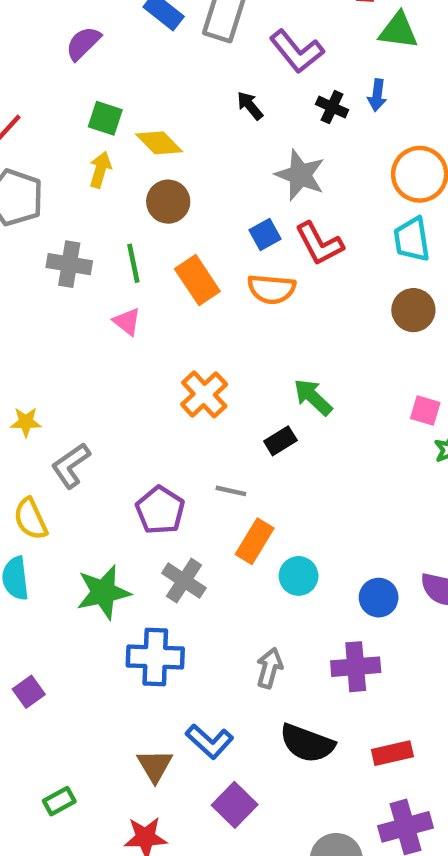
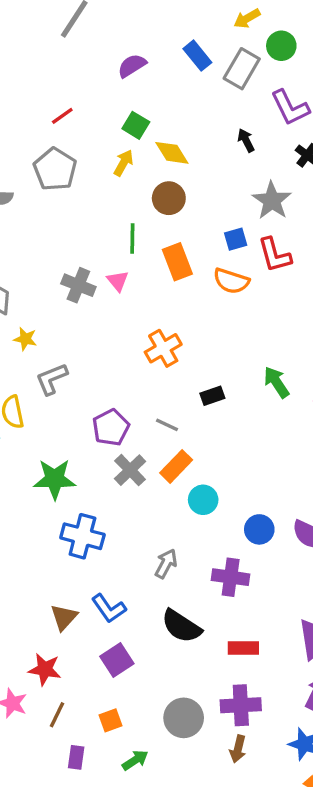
gray cross: (69, 264) -> (78, 285), moved
green arrow: (313, 397) -> (276, 382), moved
gray cross: (184, 581) -> (130, 470), moved

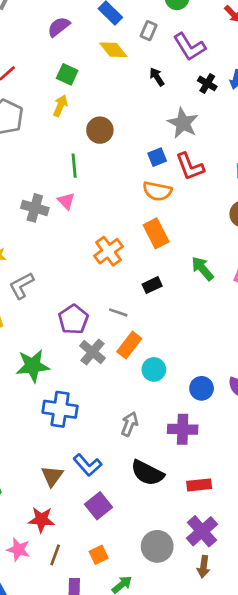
gray rectangle: (242, 69) -> (149, 31), moved, size x0.6
yellow diamond: (172, 153) -> (113, 50), moved
orange rectangle: (177, 262) -> (156, 233), moved
purple cross: (241, 705) -> (202, 531), turned -32

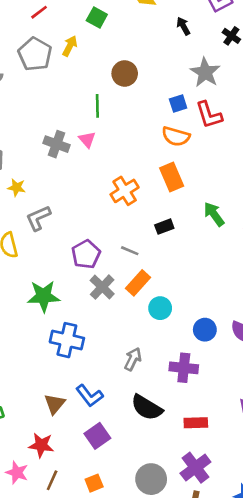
yellow arrow: (60, 106) -> (70, 46), moved

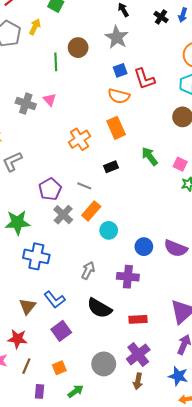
gray star: (205, 72) -> (117, 37), moved
green line: (97, 106) -> (56, 62), moved

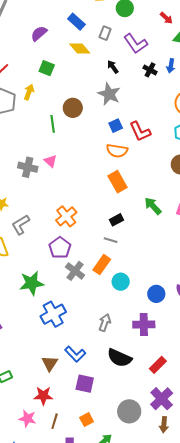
orange cross: (79, 139) -> (66, 216), moved
gray line: (84, 186) -> (111, 240), moved
blue cross: (36, 256) -> (53, 314), turned -35
red rectangle: (138, 319) -> (158, 365), turned -36
purple square: (61, 331) -> (85, 384), turned -36

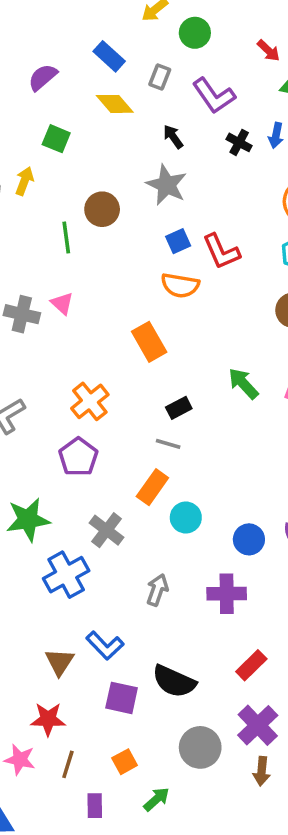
orange rectangle: (118, 182) -> (149, 342), moved
gray cross: (75, 271) -> (107, 530), moved
black semicircle: (119, 358) -> (174, 681), moved

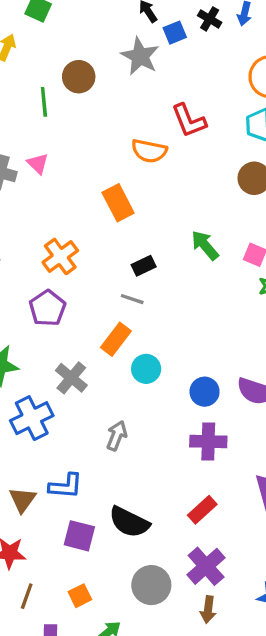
blue square: (178, 241) -> (175, 33), moved
purple cross: (227, 594) -> (208, 442), moved
blue L-shape: (105, 646) -> (66, 486), turned -44

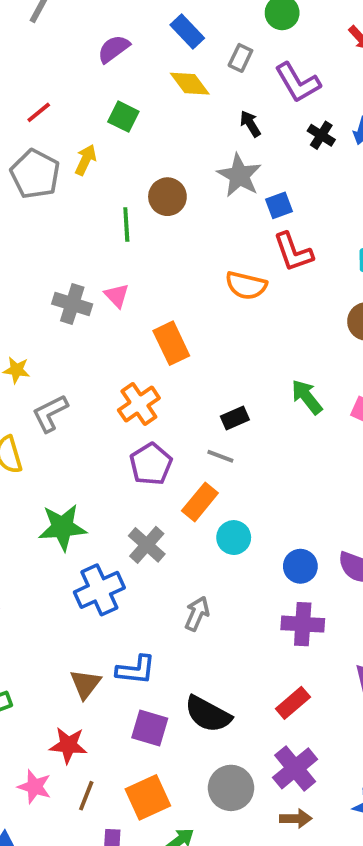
blue square: (175, 33) -> (279, 205), moved
orange rectangle: (118, 203) -> (171, 343), moved
purple pentagon: (47, 308) -> (151, 464), moved
orange square: (80, 596) -> (148, 797), size x1.6
brown arrow: (208, 610) -> (296, 819), turned -100

